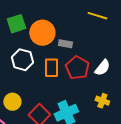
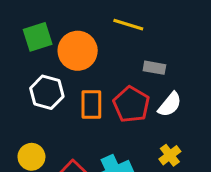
yellow line: (97, 16) -> (128, 25), moved
gray rectangle: (65, 44) -> (154, 68), moved
yellow cross: (102, 101) -> (170, 155), turned 32

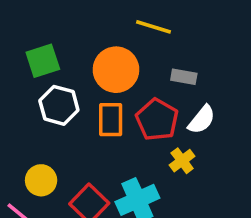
green square: (38, 37) -> (43, 61), moved
orange circle: (78, 51) -> (116, 70), moved
yellow cross: (170, 155) -> (182, 161), moved

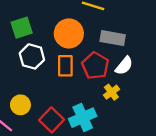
gray rectangle: (184, 77) -> (113, 38), size x1.5

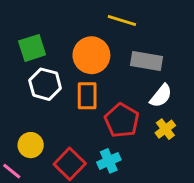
red pentagon: (95, 66) -> (122, 120), moved
yellow cross: (111, 92) -> (165, 129), moved
cyan cross: (83, 118) -> (109, 161), size x0.7

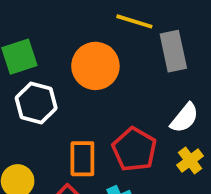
gray rectangle: (146, 61) -> (173, 51), moved, turned 68
orange rectangle: (87, 96) -> (82, 159), moved

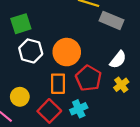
gray rectangle: (173, 51) -> (111, 20), turned -55
orange circle: (95, 66) -> (67, 52), moved

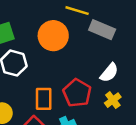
orange circle: (67, 52) -> (53, 36), moved

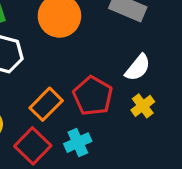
orange rectangle: (44, 99) -> (46, 104), turned 45

